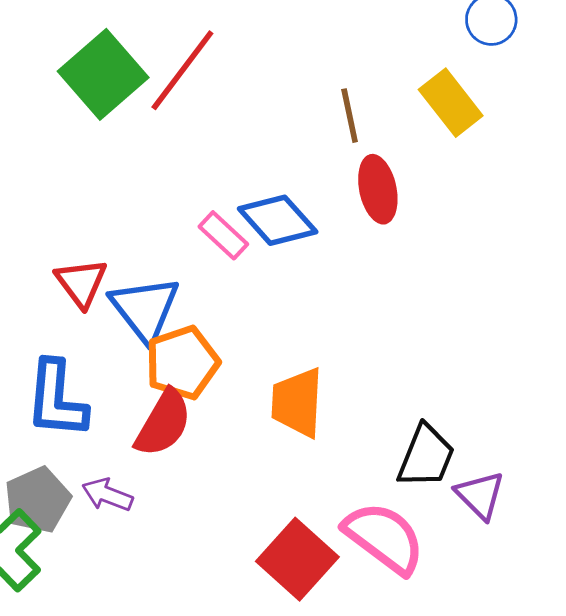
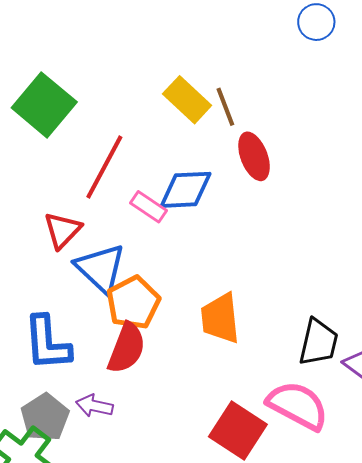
red line: (182, 70) -> (104, 167), moved
yellow rectangle: (451, 103) -> (187, 100), moved
blue diamond: (278, 220) -> (186, 190), turned -42
red triangle: (81, 283) -> (63, 230), moved, turned 30

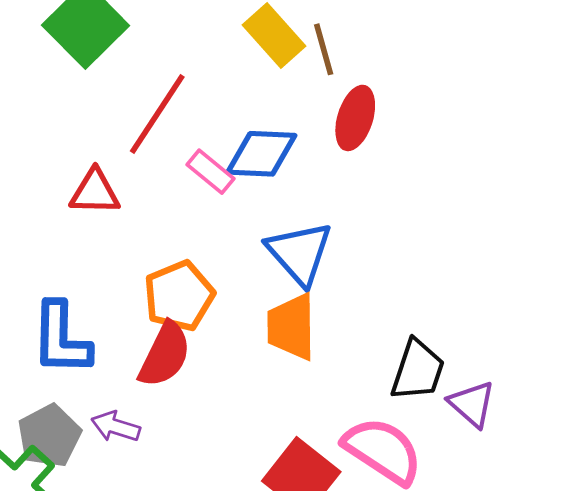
red ellipse: (254, 156) -> (355, 118), turned 33
red triangle: (63, 230) -> (95, 192), turned 42
blue triangle: (100, 268) -> (300, 253), moved

